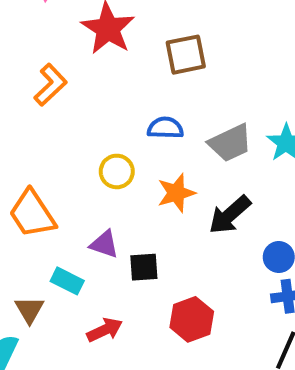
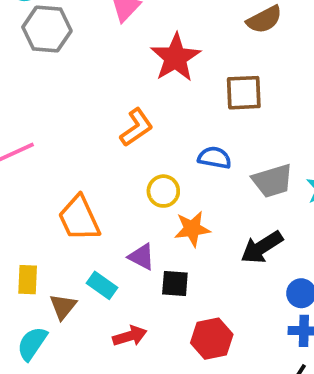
orange L-shape: (50, 85) -> (137, 127), moved
orange star: (176, 193) -> (192, 229), moved

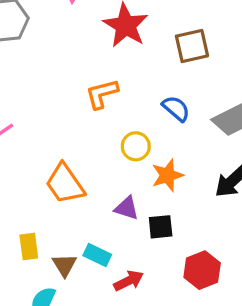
orange L-shape: (137, 127) -> (102, 94), turned -150
blue semicircle: (214, 158) -> (176, 108), turned 40
cyan rectangle: (102, 285) -> (97, 255), moved

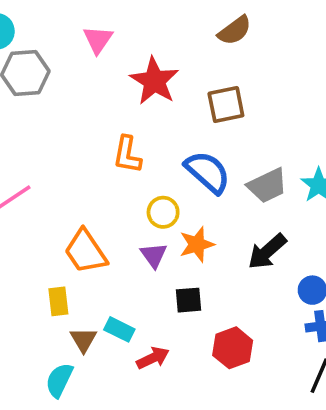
orange L-shape: (102, 94) -> (127, 155), turned -66
blue semicircle: (176, 108) -> (208, 172), size x1.5
purple triangle: (127, 208) -> (154, 255), moved, turned 36
yellow rectangle: (29, 246) -> (58, 301), moved

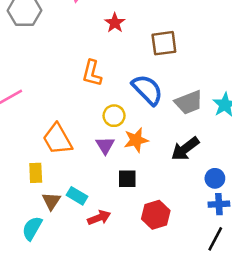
red star: (154, 81) -> (115, 23), size x0.6

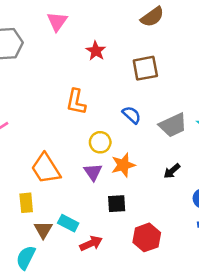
blue semicircle: (147, 90) -> (132, 115), size x0.6
black arrow: (185, 149) -> (172, 171), size x0.6

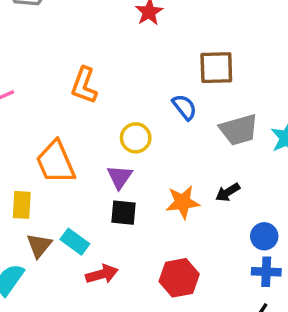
brown square: (145, 68) -> (216, 68), moved
orange L-shape: (76, 102) -> (84, 85), moved
orange star: (123, 165) -> (183, 202), moved
black square: (117, 204) -> (123, 213), moved

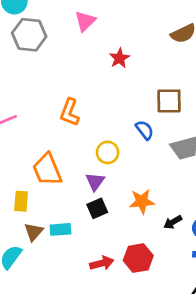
black arrow: (228, 192) -> (173, 222), moved
black square: (123, 213) -> (97, 208), turned -30
cyan rectangle: (75, 242) -> (60, 229), turned -42
red arrow: (102, 274) -> (102, 263), moved

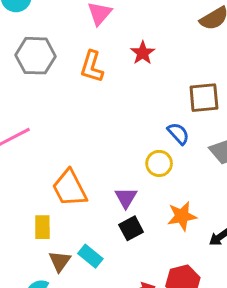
gray hexagon: (29, 35) -> (36, 56), moved
orange L-shape: (70, 112) -> (92, 67), moved
yellow circle: (108, 152) -> (159, 163), moved
cyan rectangle: (60, 229) -> (90, 256), turned 48

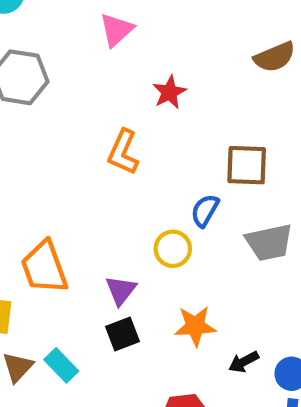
orange L-shape: (92, 67) -> (123, 152), moved
blue semicircle: (178, 134) -> (205, 211), turned -115

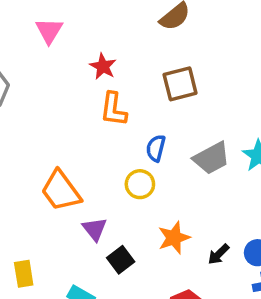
orange L-shape: (123, 152) -> (113, 109), moved
brown square: (247, 165) -> (180, 84), moved
orange trapezoid: (44, 267) -> (61, 191), moved
purple triangle: (121, 290) -> (95, 229), moved

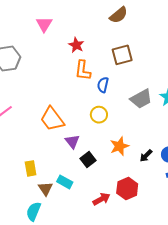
blue semicircle: (156, 148) -> (103, 85), moved

